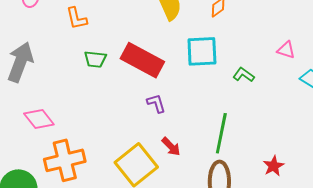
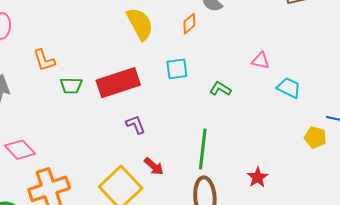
orange L-shape: (77, 18) -> (44, 60), moved
cyan square: (202, 51) -> (177, 69), size x0.7
red rectangle: (142, 60) -> (118, 83), turned -42

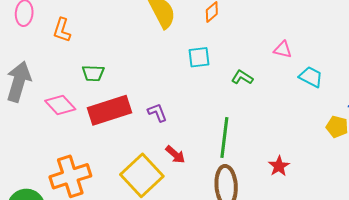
orange L-shape: (44, 60) -> (62, 30), moved, turned 35
red rectangle: (118, 83) -> (109, 110), moved
pink diamond: (20, 150) -> (60, 105), moved

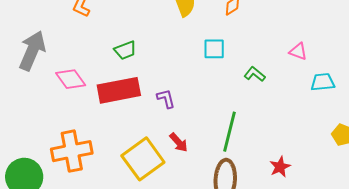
green trapezoid: (93, 73) -> (125, 50), moved, turned -30
cyan trapezoid: (311, 77) -> (323, 82), turned -40

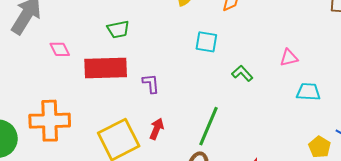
pink triangle: (298, 52) -> (289, 58), turned -42
pink diamond: (71, 79) -> (60, 49), size x0.7
red arrow: (179, 142) -> (157, 129), turned -125

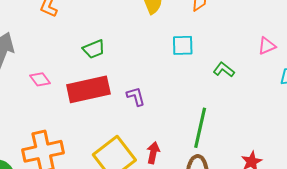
red arrow: (157, 129) -> (153, 153), moved

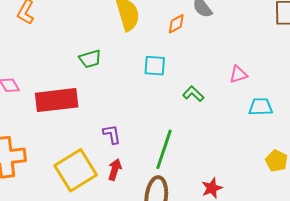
green trapezoid: (94, 49) -> (90, 59), moved
purple L-shape: (136, 96) -> (112, 134), moved

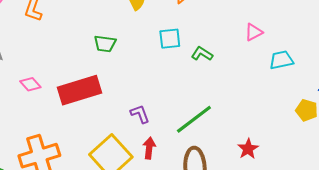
green trapezoid: (90, 59) -> (105, 44), turned 35
green L-shape: (193, 94) -> (202, 54), moved
green line: (164, 149) -> (194, 119), turned 45

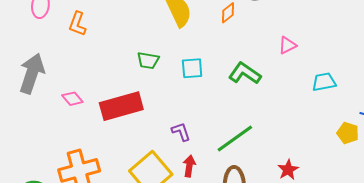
pink triangle: (254, 32) -> (287, 45), moved
cyan square: (170, 39) -> (192, 68), moved
green L-shape: (202, 54) -> (245, 73), size x1.5

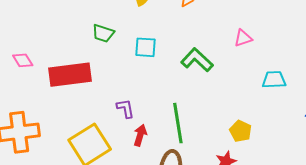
yellow pentagon: (348, 133) -> (241, 131), moved
green line: (235, 139) -> (178, 123), turned -72
red arrow: (189, 166) -> (140, 135), moved

